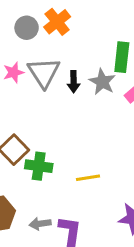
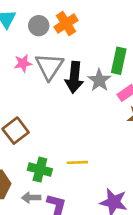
black arrow: (74, 82) -> (74, 77), size x1.6
green cross: (39, 166) -> (40, 170), moved

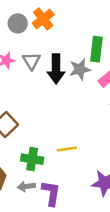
gray triangle: (49, 66) -> (31, 61), size x0.7
gray star: (99, 80) -> (80, 69), turned 30

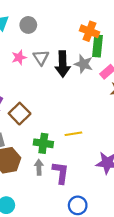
orange cross: (43, 19) -> (89, 31), moved, turned -30
gray star: (80, 69) -> (83, 64), turned 30
gray arrow: (26, 186) -> (39, 167), turned 96

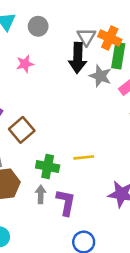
gray triangle: (41, 57) -> (86, 37), moved
black arrow: (63, 64) -> (78, 58), moved

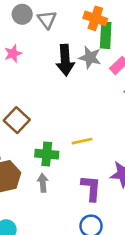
gray triangle: (86, 37) -> (47, 20), moved
black arrow: (78, 58) -> (65, 60), moved
purple L-shape: (66, 202) -> (91, 188), moved

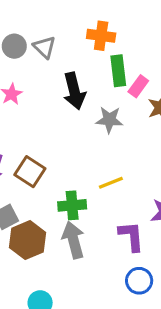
green rectangle: (106, 35) -> (118, 71), moved
gray star: (90, 58) -> (109, 120), moved
gray arrow: (43, 183) -> (73, 240), size x1.6

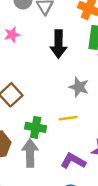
gray star: (109, 120) -> (79, 87), moved
purple L-shape: (131, 236) -> (73, 161), turned -70

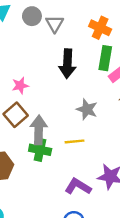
pink star: (12, 35) -> (20, 86), moved
gray arrow: (30, 153) -> (39, 130), moved

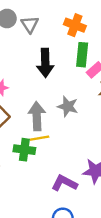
gray arrow: (39, 130) -> (37, 116), moved
yellow line: (75, 141) -> (39, 138), moved

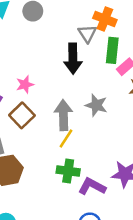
gray triangle: (30, 24) -> (87, 34), moved
yellow line: (39, 138) -> (66, 139), turned -48
green cross: (24, 150) -> (68, 171), moved

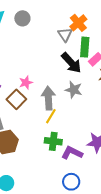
orange cross: (105, 19) -> (78, 23), turned 30
black arrow: (73, 59) -> (71, 63), moved, turned -40
pink star: (25, 85) -> (26, 83), moved

